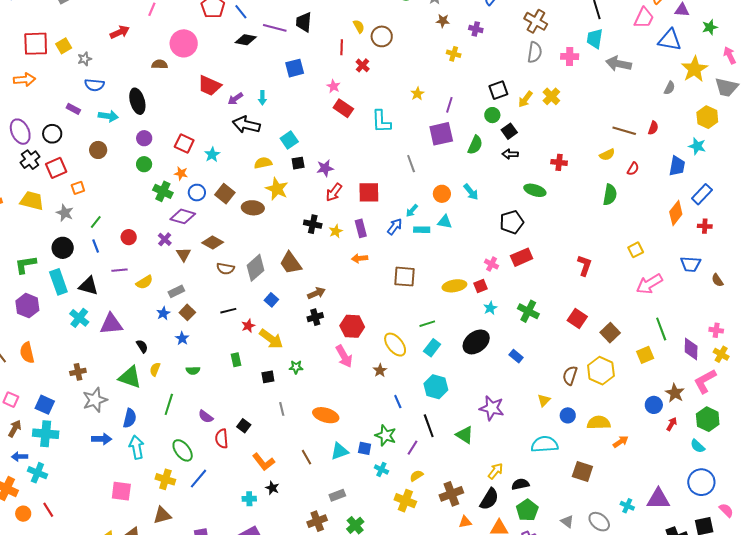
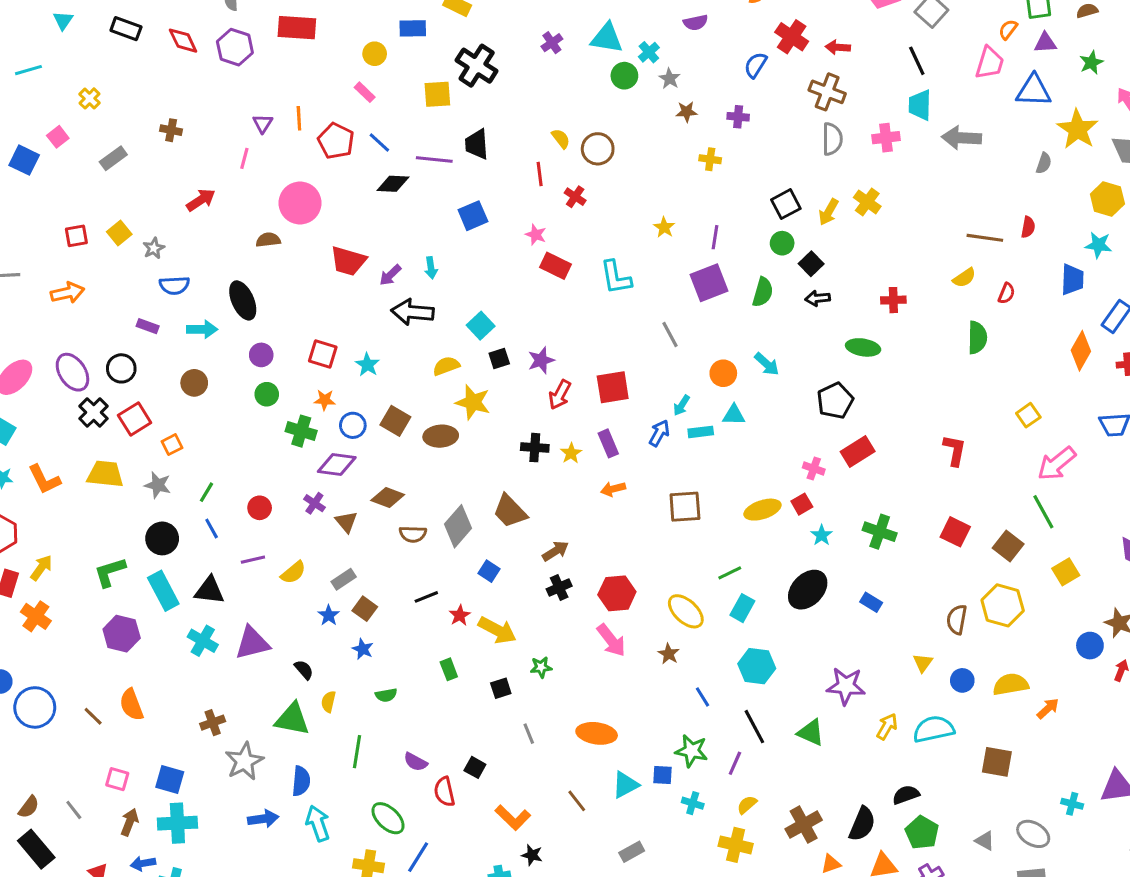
red square: (36, 44) -> (76, 236), size x0.6
green line: (661, 329) -> (1043, 512), moved
yellow arrow: (495, 471) -> (887, 726), moved

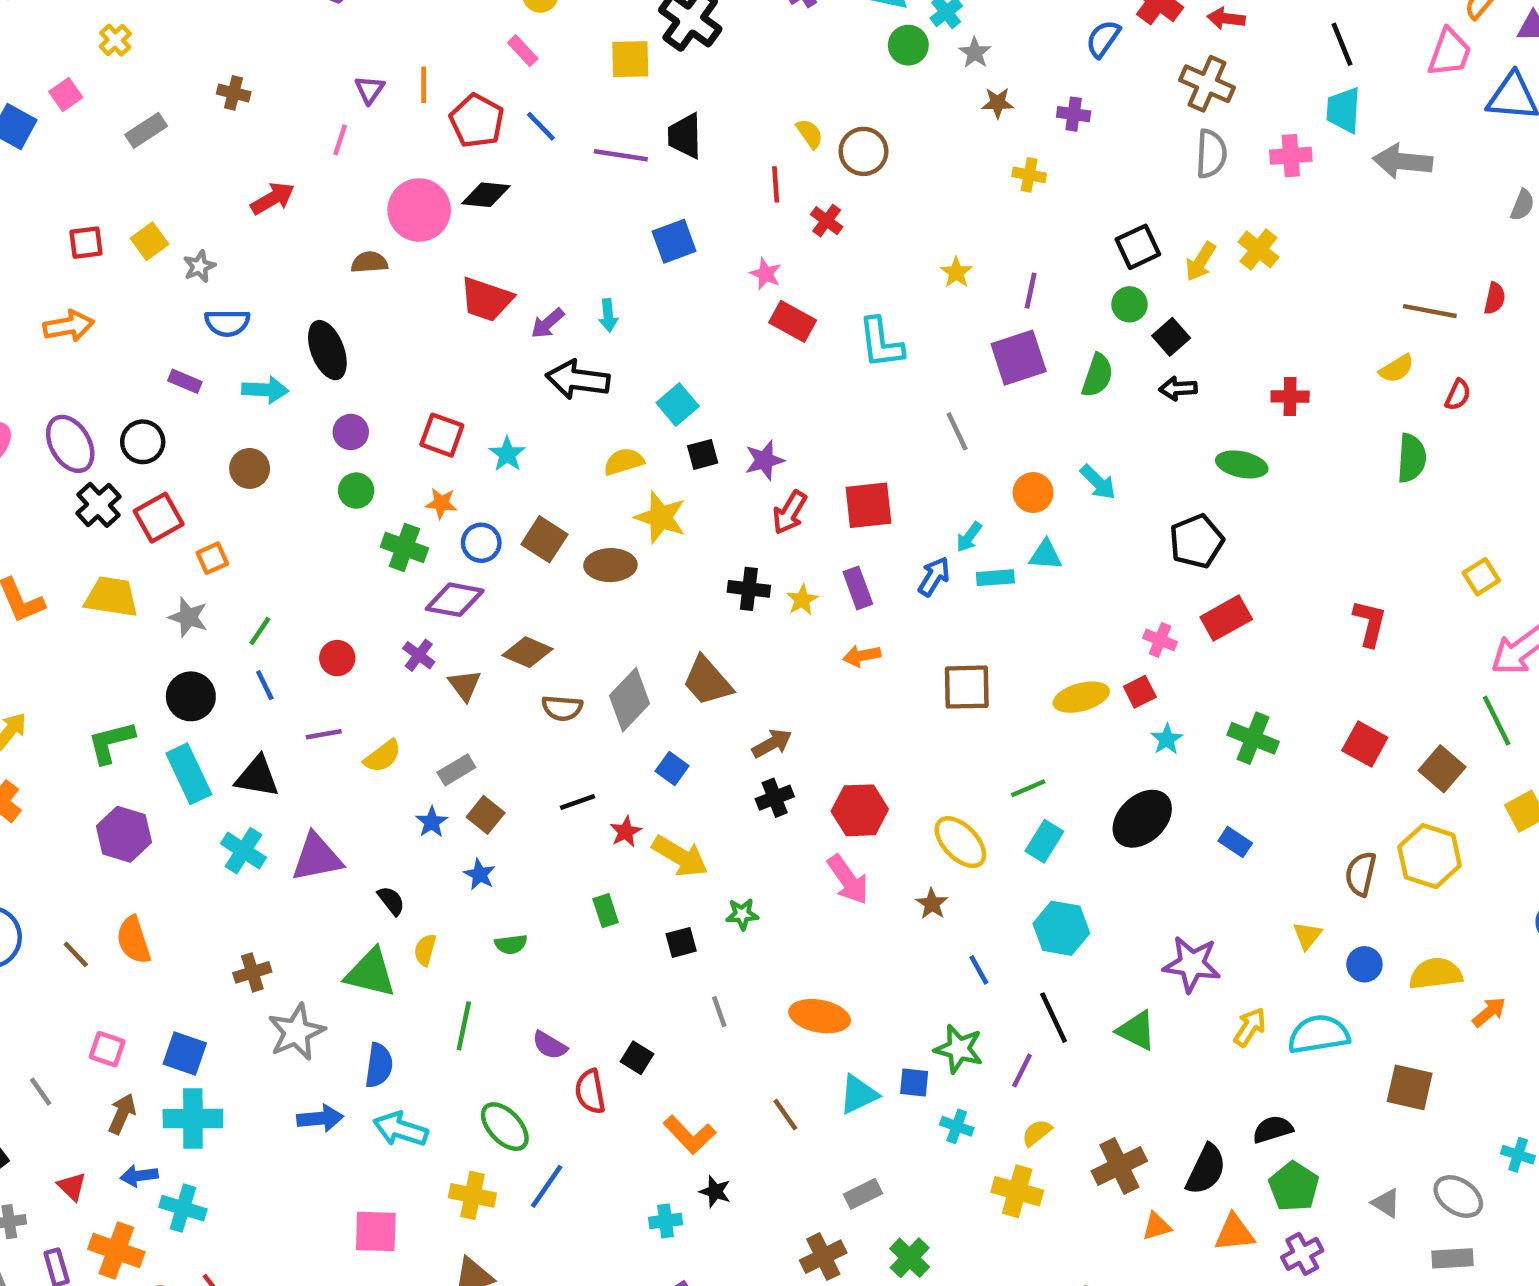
black diamond: (393, 184) -> (486, 195), moved
cyan arrow: (318, 823) -> (401, 1129), turned -56

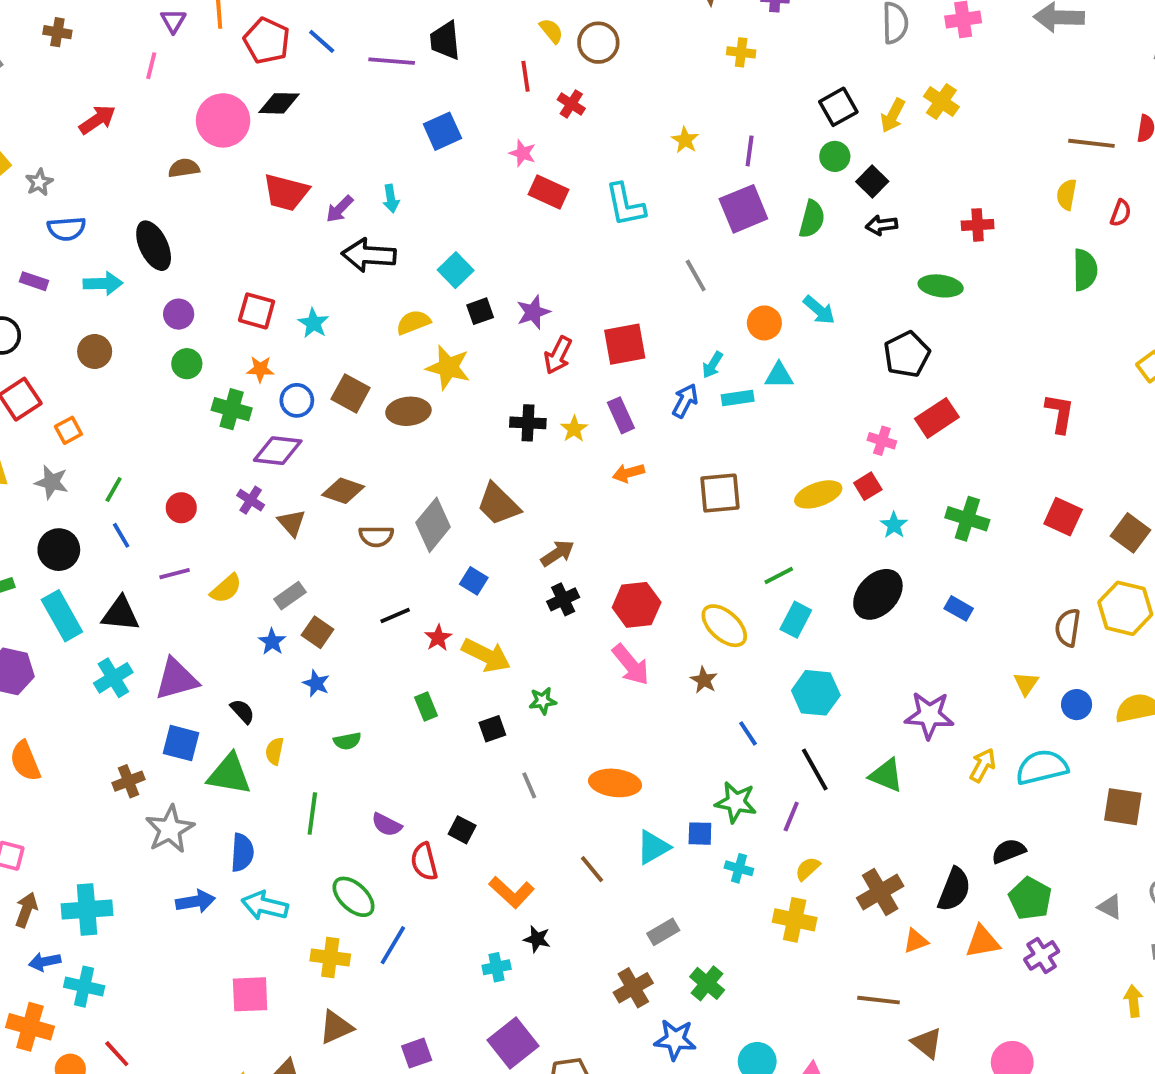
yellow semicircle: (1397, 369) -> (1067, 195), turned 136
cyan cross: (243, 851) -> (113, 678), turned 30
blue square: (185, 1053) -> (181, 743), moved

